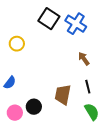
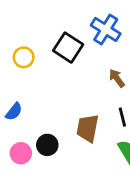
black square: (49, 19) -> (68, 48), moved

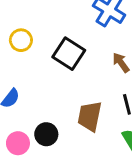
black square: (68, 48) -> (69, 54), moved

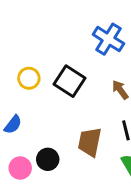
yellow circle: (21, 40) -> (29, 78), moved

